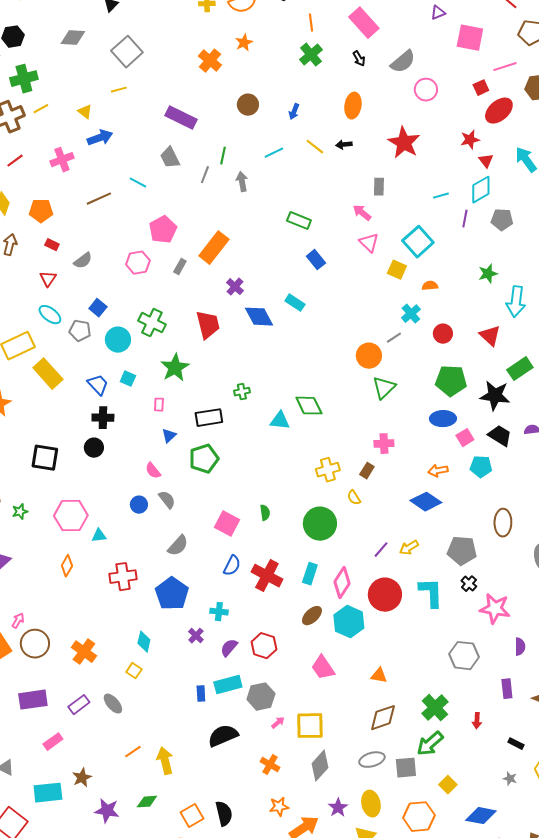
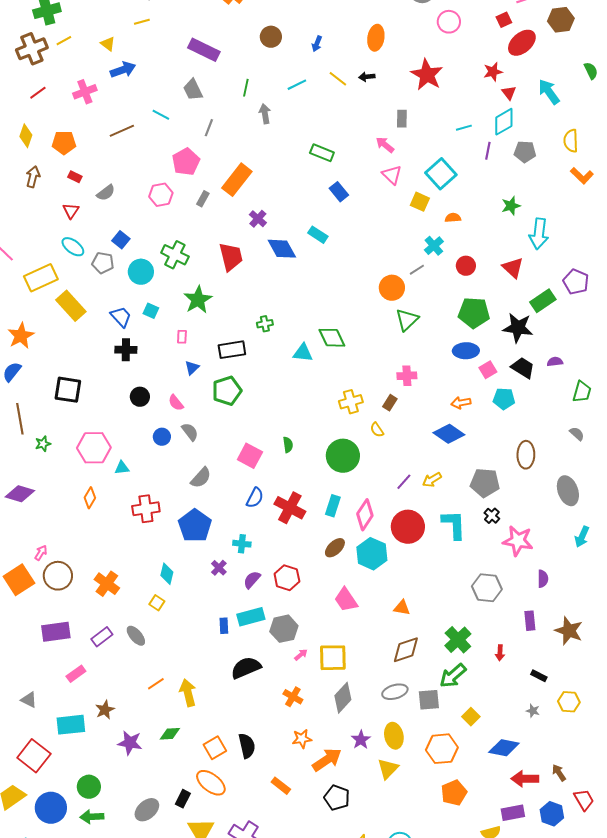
gray line: (205, 175) -> (209, 128), moved
black circle: (94, 448) -> (140, 397), moved

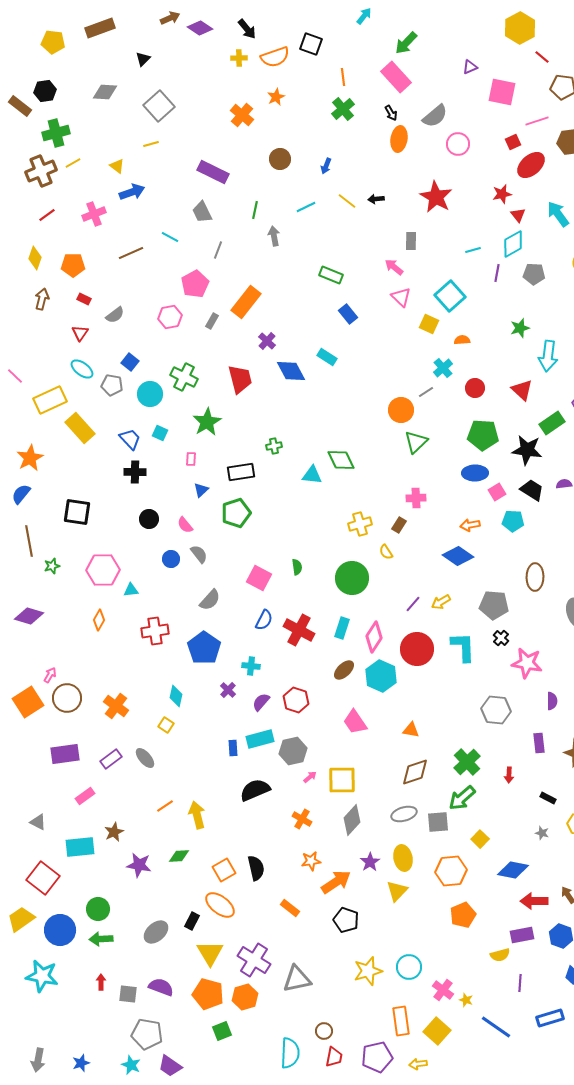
orange ellipse: (376, 38) -> (399, 139), moved

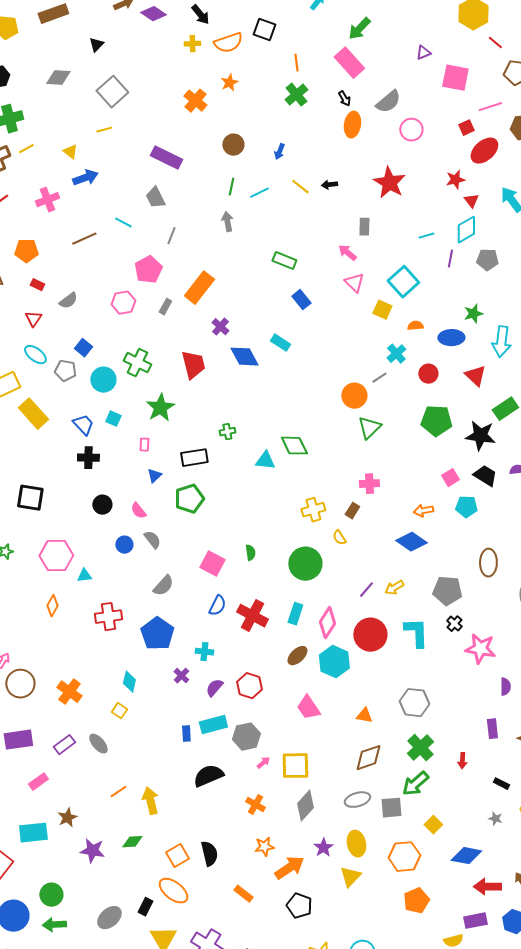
green line: (255, 210) -> (231, 187), moved
blue ellipse: (475, 473) -> (451, 338), moved
gray hexagon: (496, 710) -> (414, 703), moved

